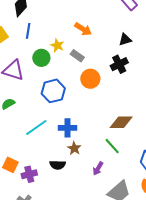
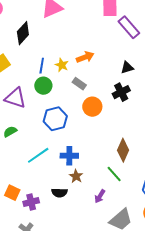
orange arrow: (83, 29) -> (85, 57), turned -54
blue line: (28, 31) -> (42, 66), moved
yellow star: (57, 45) -> (62, 65), moved
brown diamond: (121, 122) -> (123, 150), turned -65

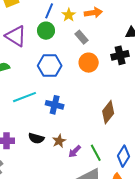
green line: (114, 174) -> (96, 153), moved
brown star: (76, 176) -> (59, 141), moved

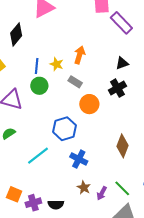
orange arrow: (93, 13) -> (80, 55), turned -48
blue hexagon: (50, 66) -> (64, 129), moved
blue cross: (55, 105) -> (79, 159), moved, turned 30
black semicircle: (36, 138) -> (56, 205), moved

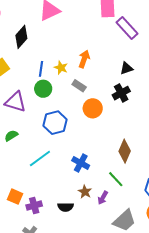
blue hexagon: (64, 129) -> (55, 123), moved
green line: (122, 188) -> (116, 179), moved
black semicircle: (56, 205) -> (66, 207), moved

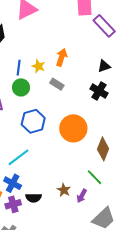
black cross: (121, 93) -> (99, 91), turned -30
orange circle: (93, 108) -> (73, 128), moved, size x1.4
blue cross: (81, 163) -> (13, 183), moved
black semicircle: (66, 207) -> (34, 198), moved

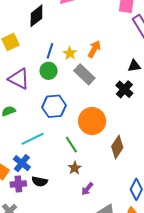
gray rectangle: (57, 84) -> (84, 74), size x1.5
green line: (94, 177) -> (71, 145), moved
brown star: (64, 190) -> (75, 168), moved

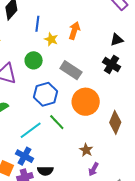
blue line: (50, 51) -> (37, 24), moved
gray rectangle: (84, 74) -> (71, 70), moved
green line: (71, 145) -> (57, 122), moved
brown star: (75, 168) -> (86, 150), moved

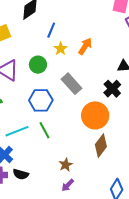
orange circle: (86, 102) -> (95, 115), moved

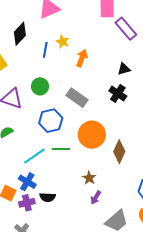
yellow star: (61, 49) -> (63, 42), moved
orange circle: (95, 115) -> (92, 135), moved
green line: (44, 130) -> (61, 149), turned -48

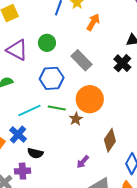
brown diamond: (119, 152) -> (110, 140), moved
brown star: (89, 178) -> (76, 119), moved
purple cross: (27, 203) -> (23, 171), moved

